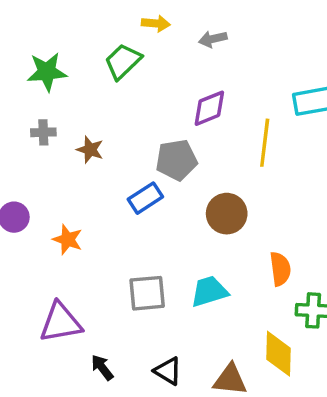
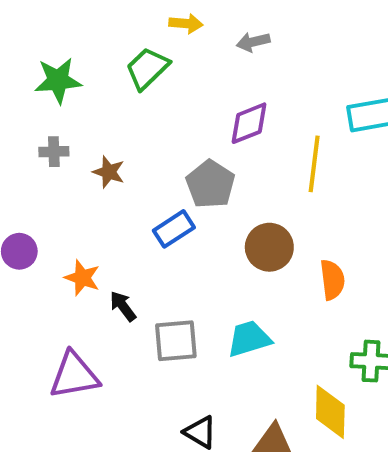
gray pentagon: (177, 160) -> (210, 184), turned -30
orange semicircle: (280, 269) -> (332, 280), moved
black arrow: (102, 367) -> (123, 306), moved

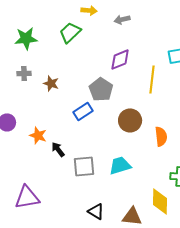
purple triangle: (74, 375) -> (27, 197), moved

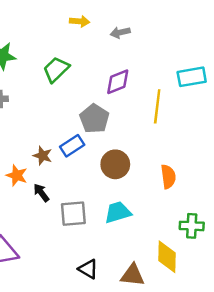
green trapezoid: (70, 32) -> (56, 69), moved
brown star: (51, 83) -> (43, 156), moved
brown circle: (130, 120) -> (115, 164), moved

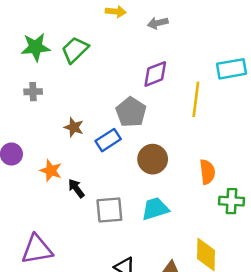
green trapezoid: (56, 69) -> (75, 50), moved
brown star: (43, 156) -> (74, 127), moved
green cross: (192, 226) -> (232, 201), moved

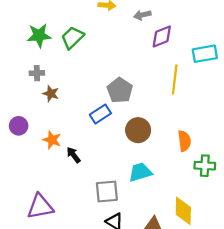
purple diamond: (155, 74) -> (162, 36), moved
brown star: (74, 127) -> (51, 94), moved
gray square: (109, 210) -> (107, 191), moved

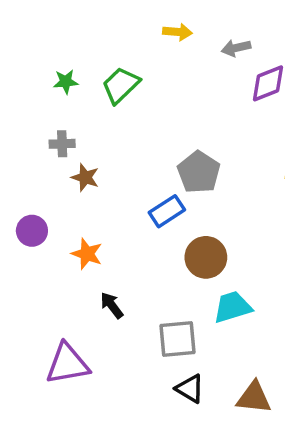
green star: (39, 35) -> (66, 82), size x0.6
brown circle: (138, 130) -> (206, 257), moved
black arrow: (73, 155) -> (112, 305), moved

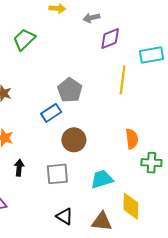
black arrow: (112, 305) -> (19, 168), turned 42
cyan trapezoid: (233, 307) -> (102, 179), moved
gray square: (177, 339) -> (57, 174), moved

